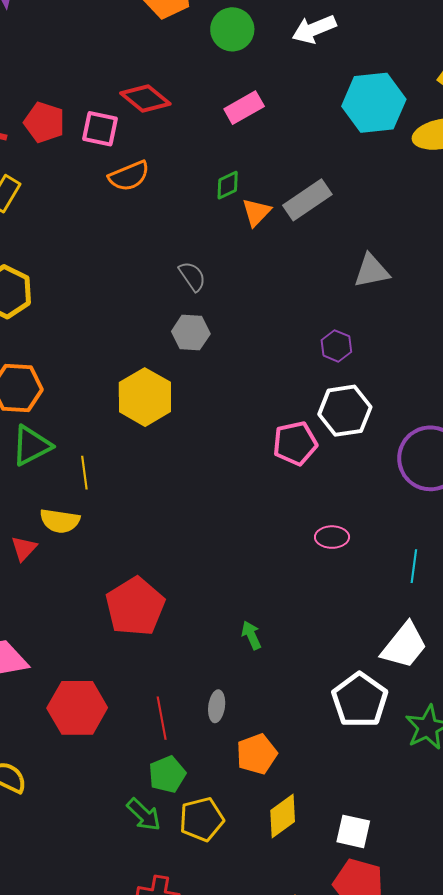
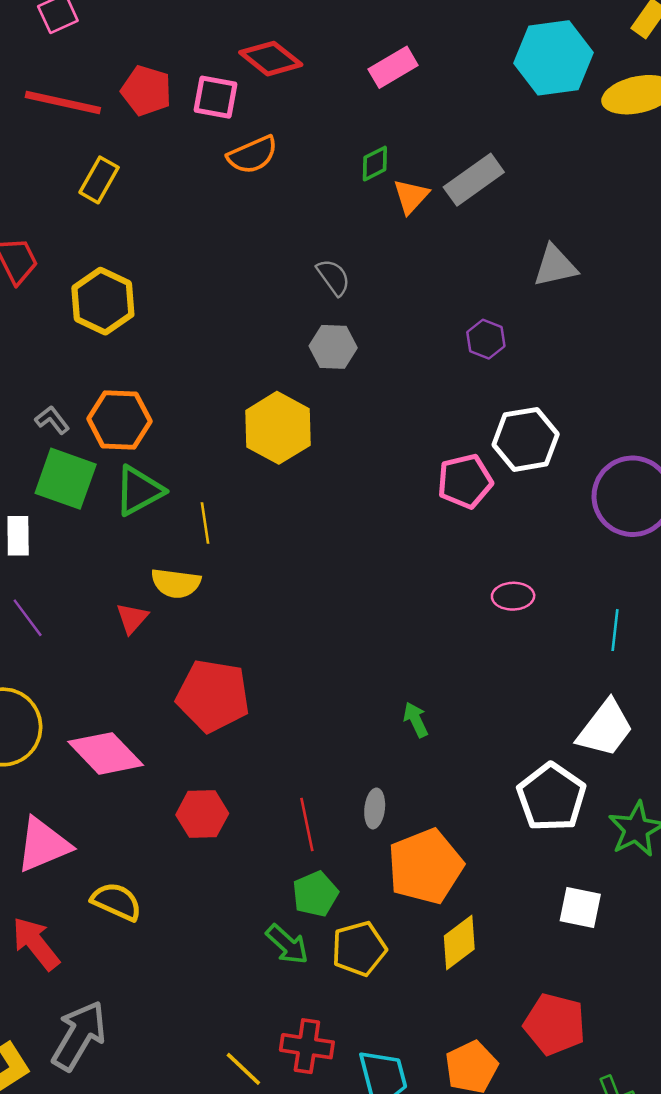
purple hexagon: (336, 346) -> (486, 339), moved
red pentagon: (135, 607) -> (213, 696), moved, turned -30
red hexagon: (77, 708) -> (202, 814), size x0.7
orange pentagon: (257, 754) -> (425, 866), size x1.5
white square: (353, 831) -> (580, 907), moved

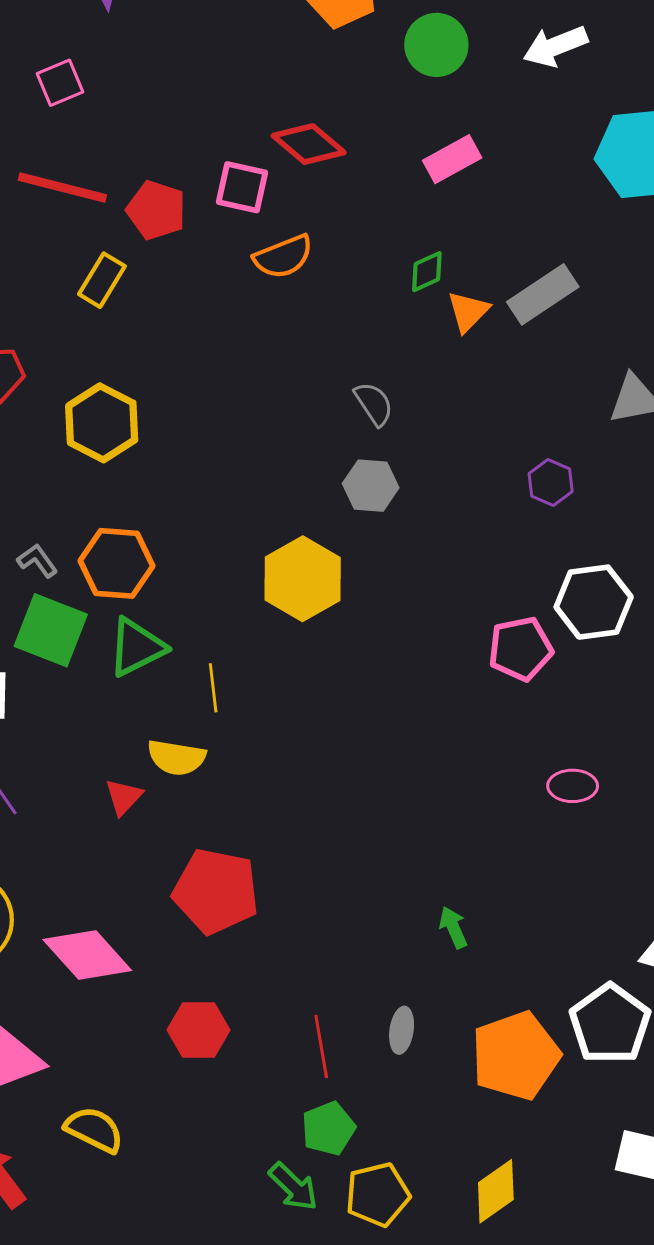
red pentagon: (146, 91) -> (156, 210), moved
orange pentagon: (425, 866) -> (516, 1056), moved

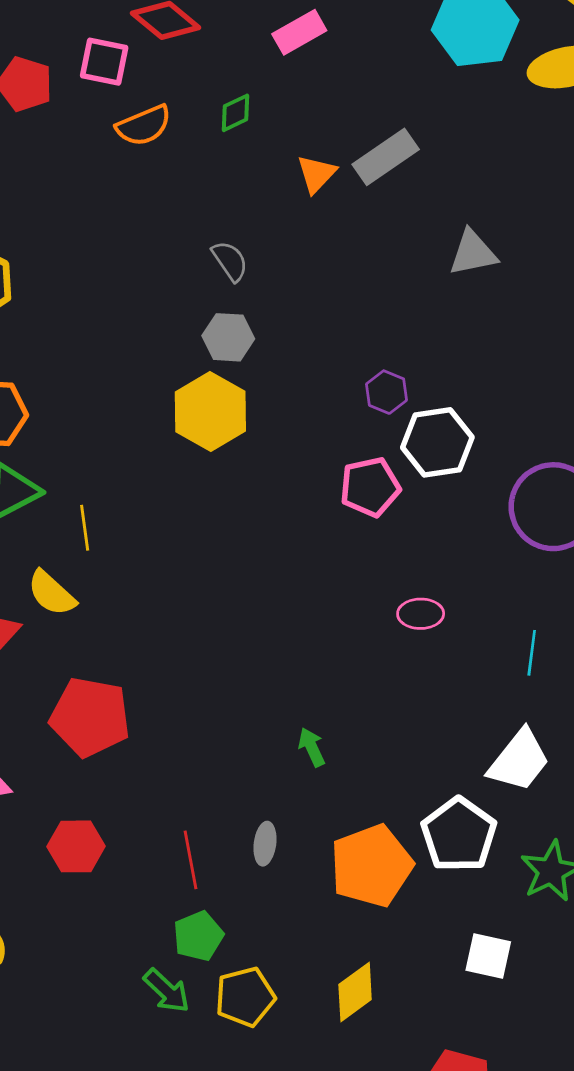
green diamond: (427, 272) -> (236, 113), moved
purple hexagon: (551, 482) -> (386, 392), moved
yellow hexagon: (303, 579) -> (210, 412), moved
yellow semicircle: (176, 758) -> (52, 593), turned 34

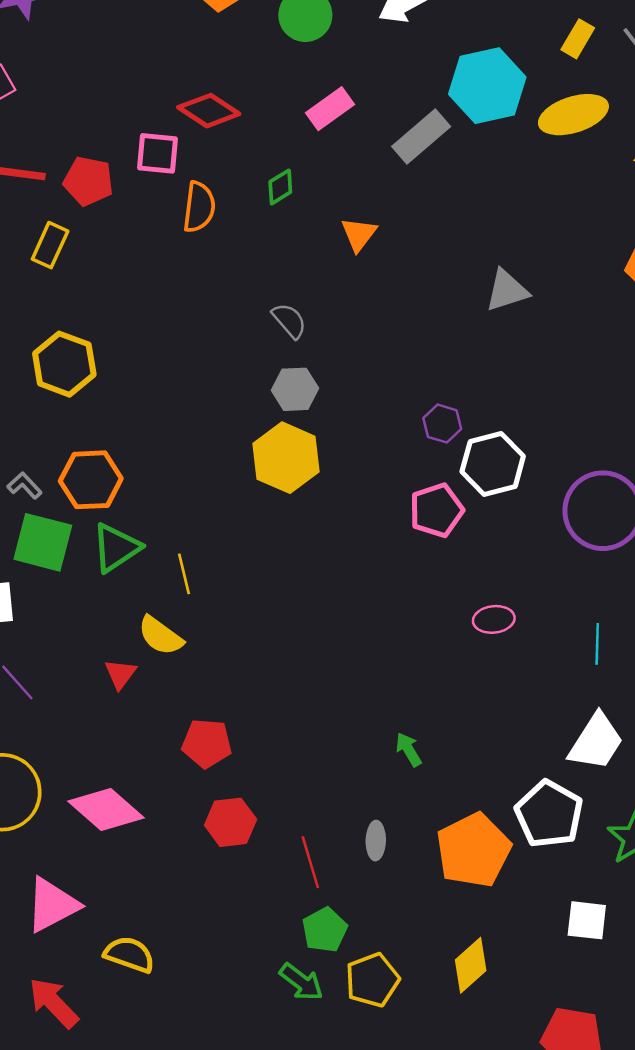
orange semicircle: (144, 125) -> (199, 207), turned -54
gray rectangle: (386, 157) -> (421, 137), moved
red pentagon: (90, 717) -> (207, 743), size x0.7
red hexagon: (76, 846) -> (231, 822), moved

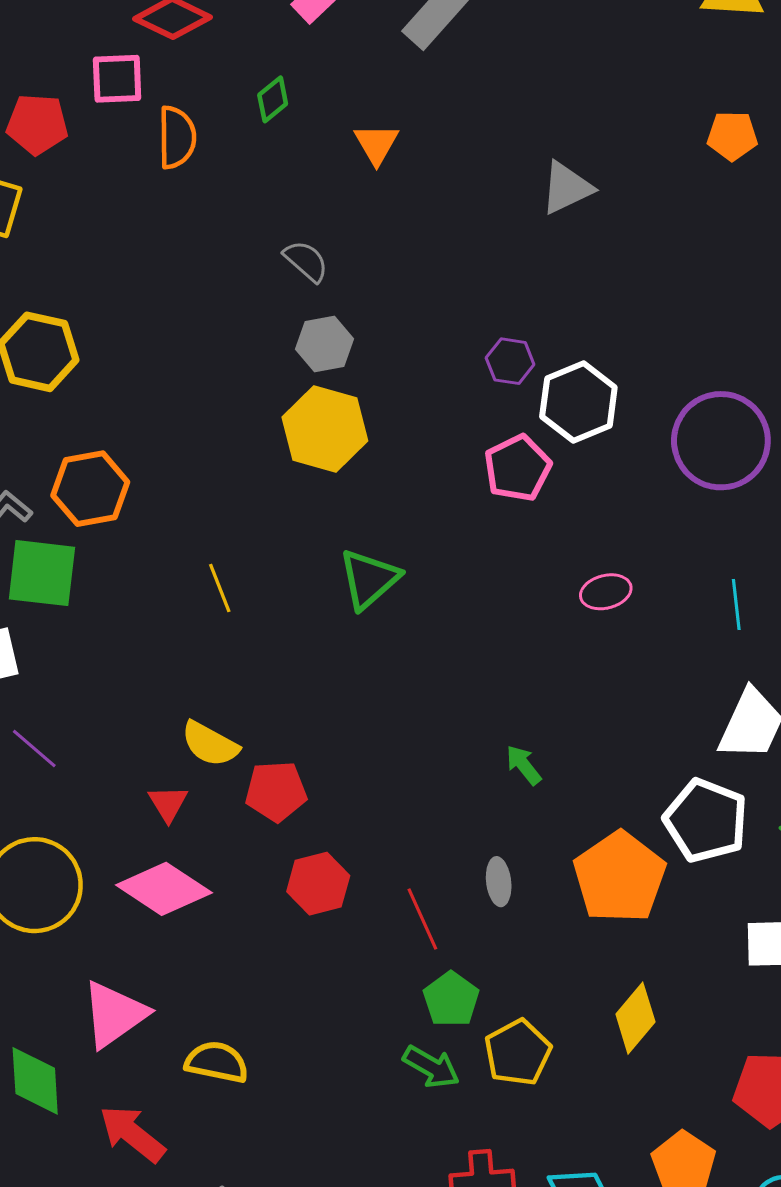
green triangle: (116, 548) -> (369, 579), moved
yellow semicircle: (160, 636) -> (210, 744), moved
red triangle: (120, 674) -> (168, 803), moved

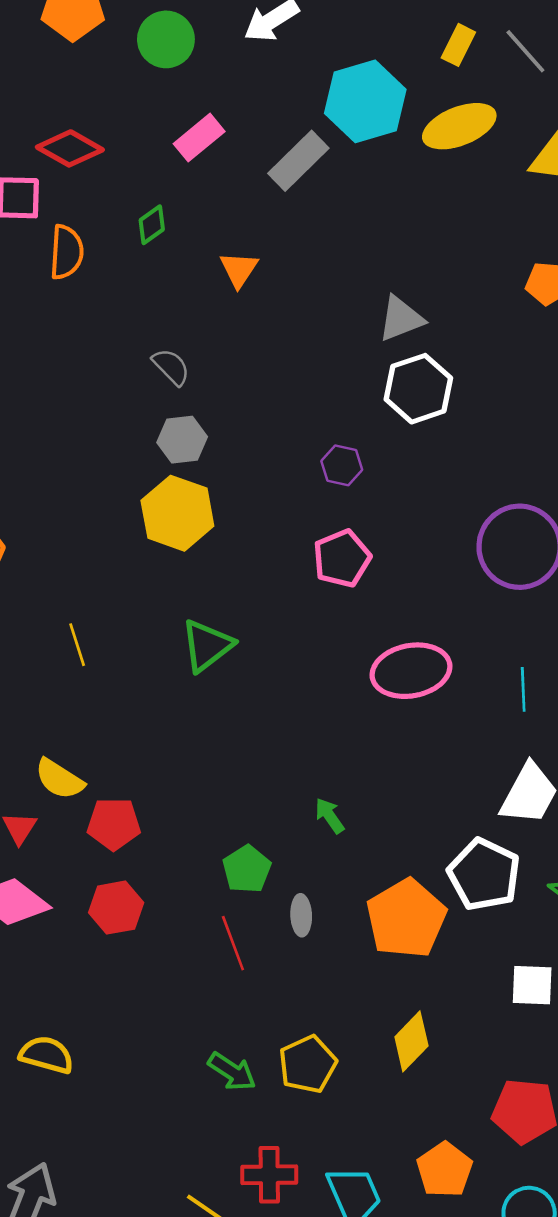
white hexagon: (578, 402) -> (418, 389), moved
pink ellipse: (606, 592) -> (411, 671), size x1.8
red hexagon: (318, 884) -> (116, 908), moved
green pentagon: (451, 999) -> (247, 869), moved

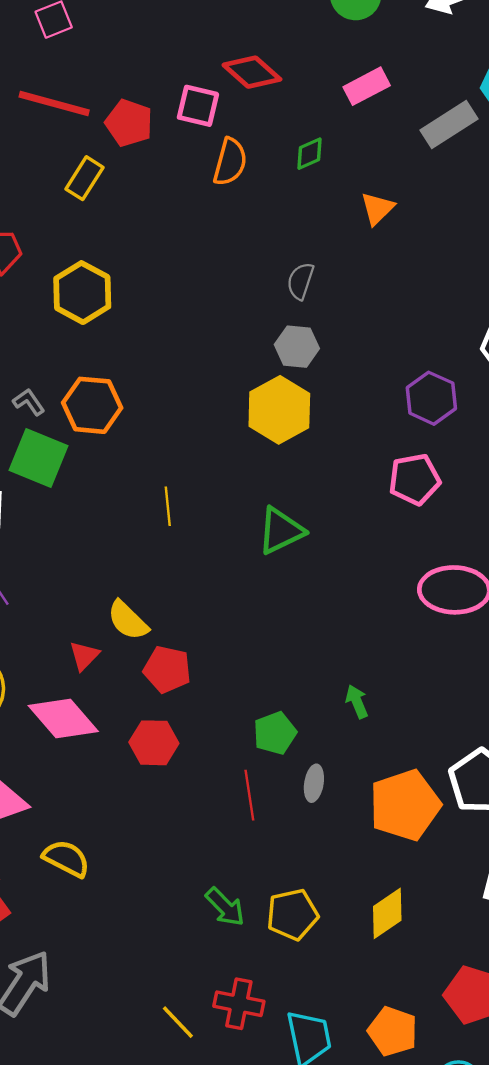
gray semicircle: (171, 367) -> (300, 281), turned -129
purple hexagon: (342, 465) -> (431, 398), size x1.4
orange pentagon: (445, 1170) -> (393, 1031), turned -30

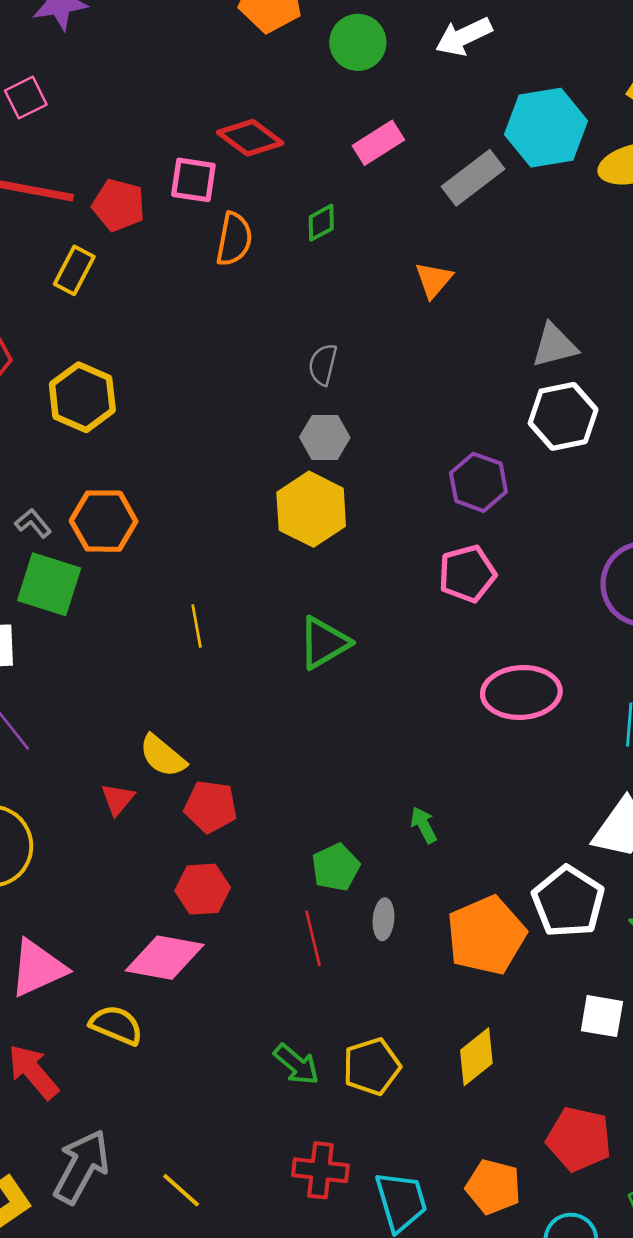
orange triangle: (377, 208) -> (434, 280), moved
pink diamond: (63, 719) -> (165, 958), moved, turned -34
yellow line: (178, 1022) -> (181, 1190), moved

